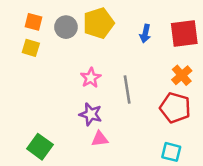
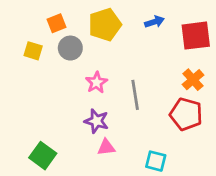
orange square: (33, 22) -> (57, 23), moved, turned -36
gray circle: (66, 27) -> (70, 48), moved
blue arrow: (145, 34) -> (154, 22), moved, turned -120
cyan square: (171, 152) -> (156, 161), moved

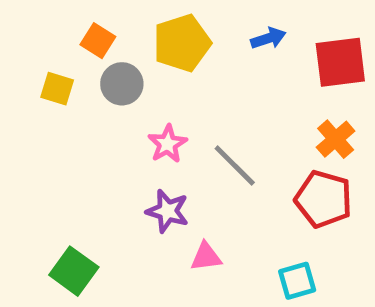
orange square: (57, 23) -> (98, 41), turned -36
gray line: (135, 95) -> (235, 165), turned -36
pink triangle: (106, 147) -> (206, 257), moved
cyan square: (156, 161) -> (297, 281), moved, turned -30

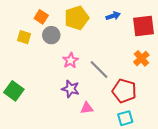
red pentagon: (324, 199) -> (124, 91), moved
green square: (74, 271) -> (14, 91), moved

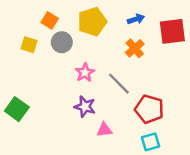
orange cross: (141, 58) -> (135, 48), moved

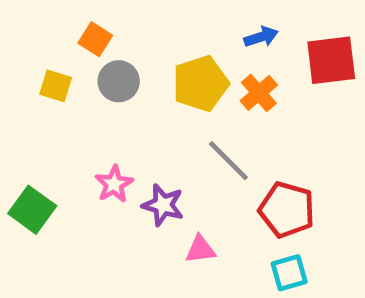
yellow pentagon: (92, 22) -> (200, 84), moved
pink star: (85, 73) -> (114, 184), moved

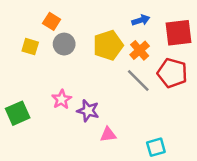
gray line: (228, 161) -> (138, 80), moved
green square: (32, 210) -> (18, 113), turned 30
red pentagon: (287, 210) -> (172, 73), moved

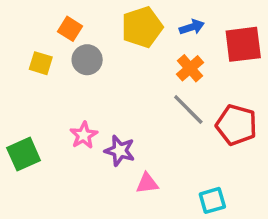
yellow pentagon: (108, 45) -> (142, 27), moved
red pentagon: (172, 73) -> (236, 125), moved

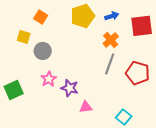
gray circle: (87, 60) -> (43, 51), moved
gray line: (188, 109) -> (110, 64), turned 65
cyan square: (212, 200) -> (124, 117), turned -35

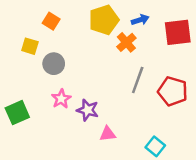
orange cross: (111, 40) -> (126, 42), moved

